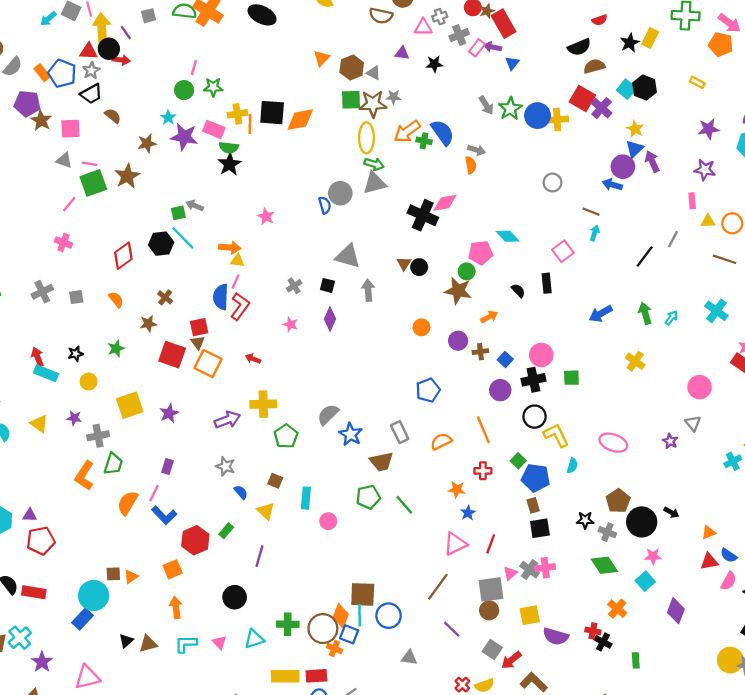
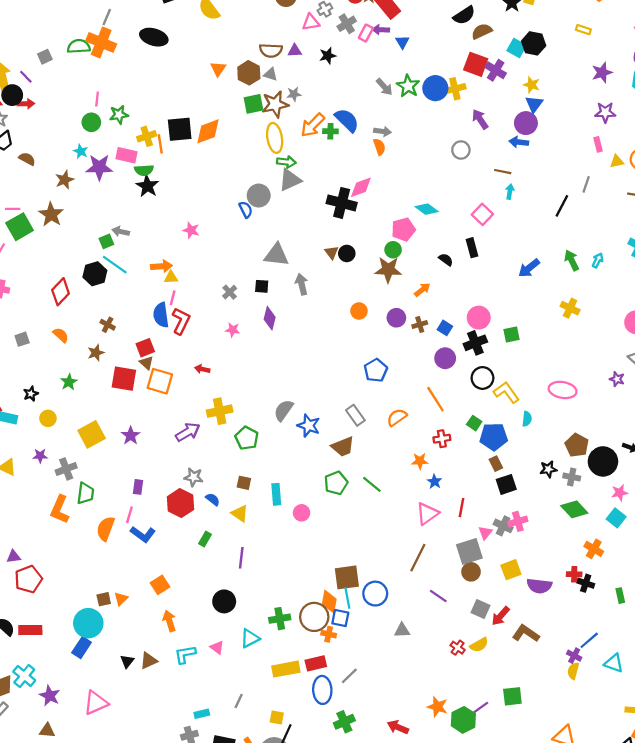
brown semicircle: (381, 16) -> (271, 50), moved
purple arrow: (652, 162) -> (480, 119), moved
red hexagon: (195, 540) -> (180, 503), moved

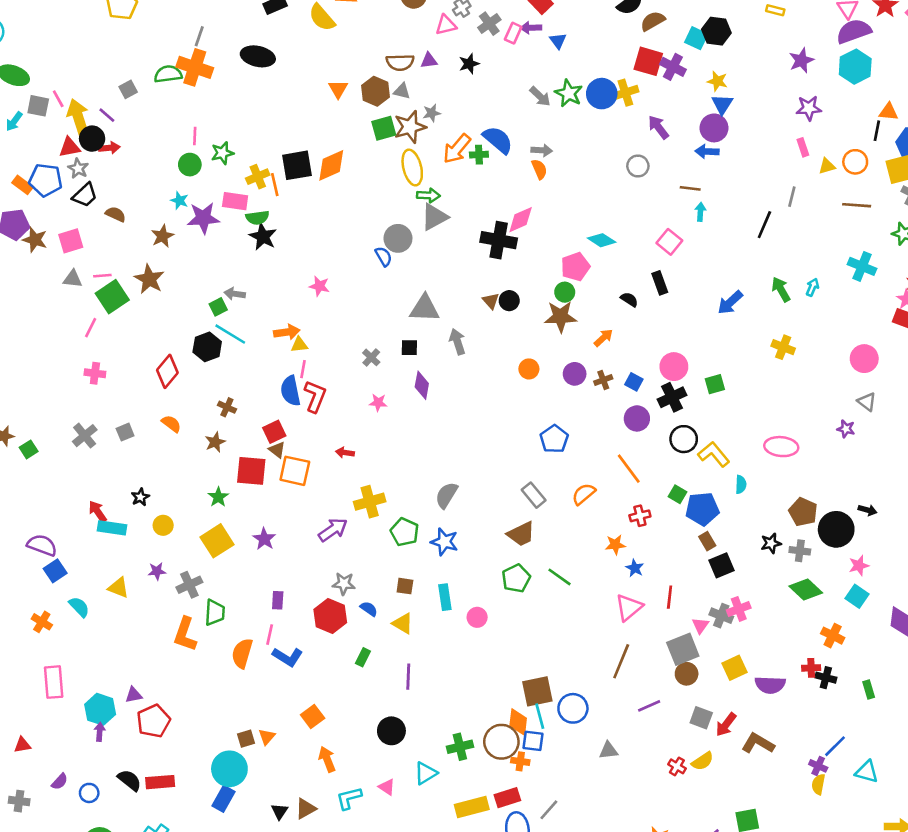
green star: (69, 382) -> (218, 497), moved
blue star: (309, 426) -> (444, 542), moved
purple line: (438, 596) -> (649, 706), turned -54

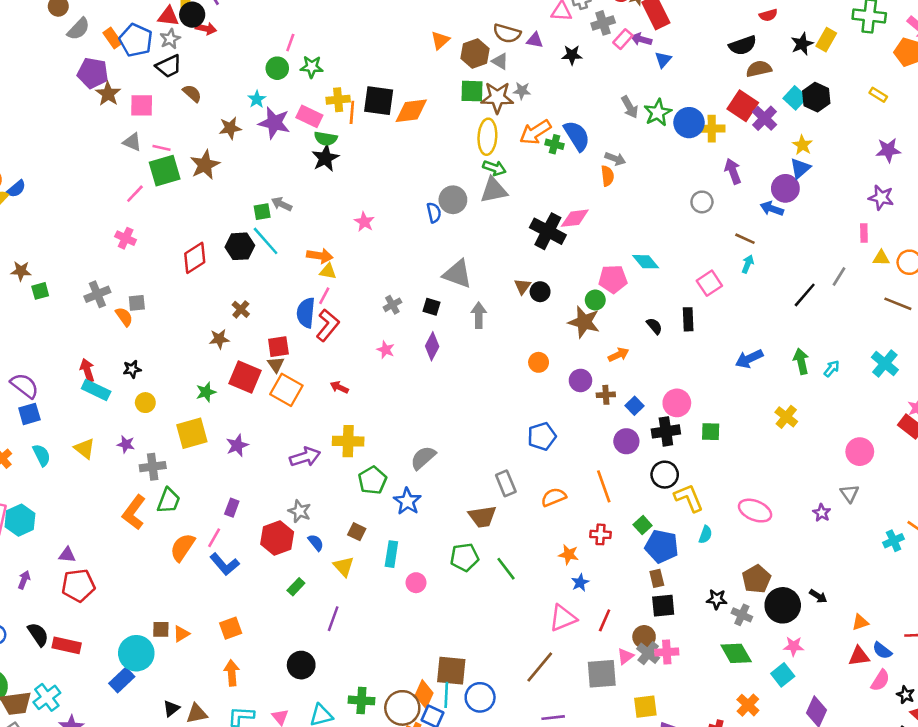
orange semicircle: (171, 424) -> (124, 317), moved
brown circle: (687, 674) -> (644, 637), moved
cyan hexagon: (100, 709) -> (20, 520), moved

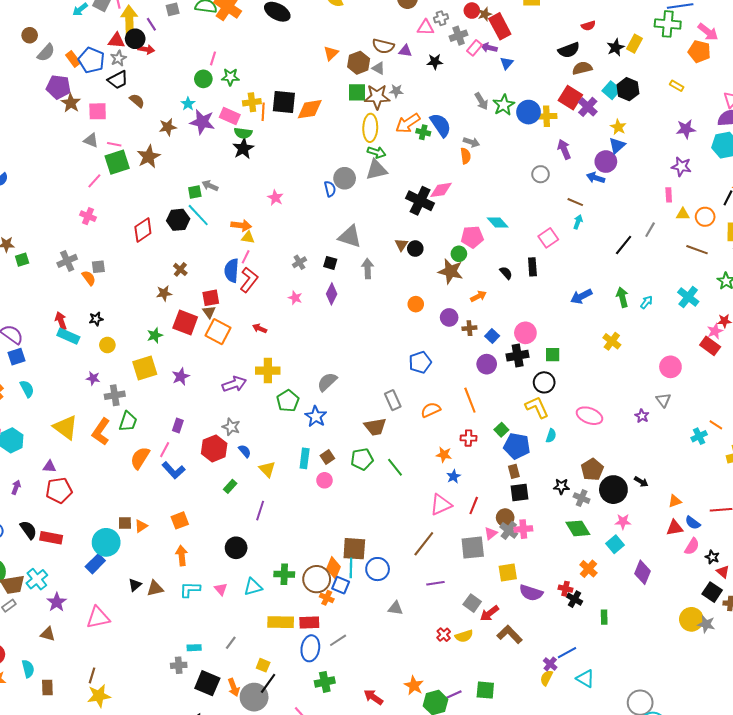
yellow triangle: (85, 449) -> (66, 427), moved, size x1.5
black circle: (665, 475) -> (544, 382), moved
brown square: (357, 532) -> (327, 457), moved, turned 32

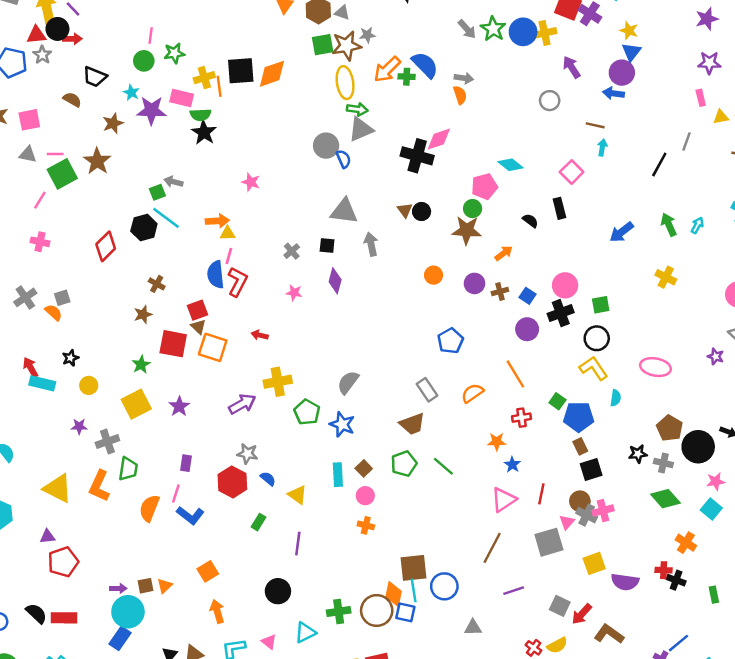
black trapezoid: (118, 80) -> (95, 77), moved, turned 60
blue semicircle: (330, 189) -> (343, 159), moved
purple arrow: (16, 487) -> (118, 588), moved, turned 80
orange cross: (327, 598) -> (366, 525), moved

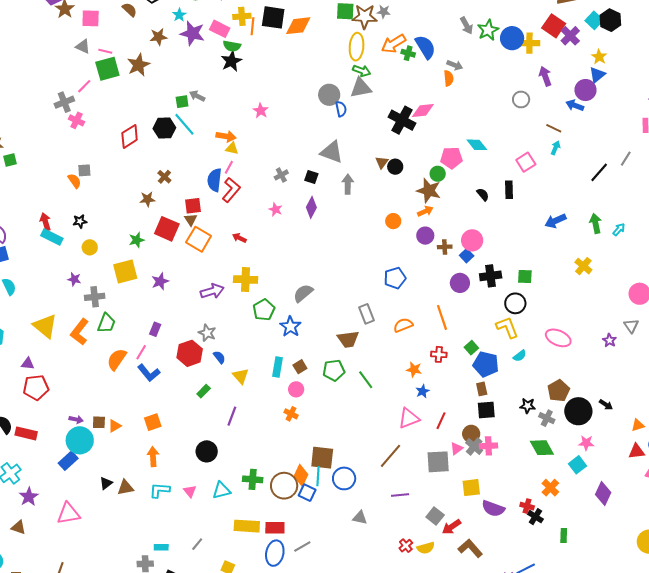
orange arrow: (504, 253) -> (425, 211), moved
pink circle: (565, 285) -> (472, 240), moved
gray cross: (25, 297) -> (64, 102), moved
cyan semicircle: (616, 398) -> (520, 356), turned 32

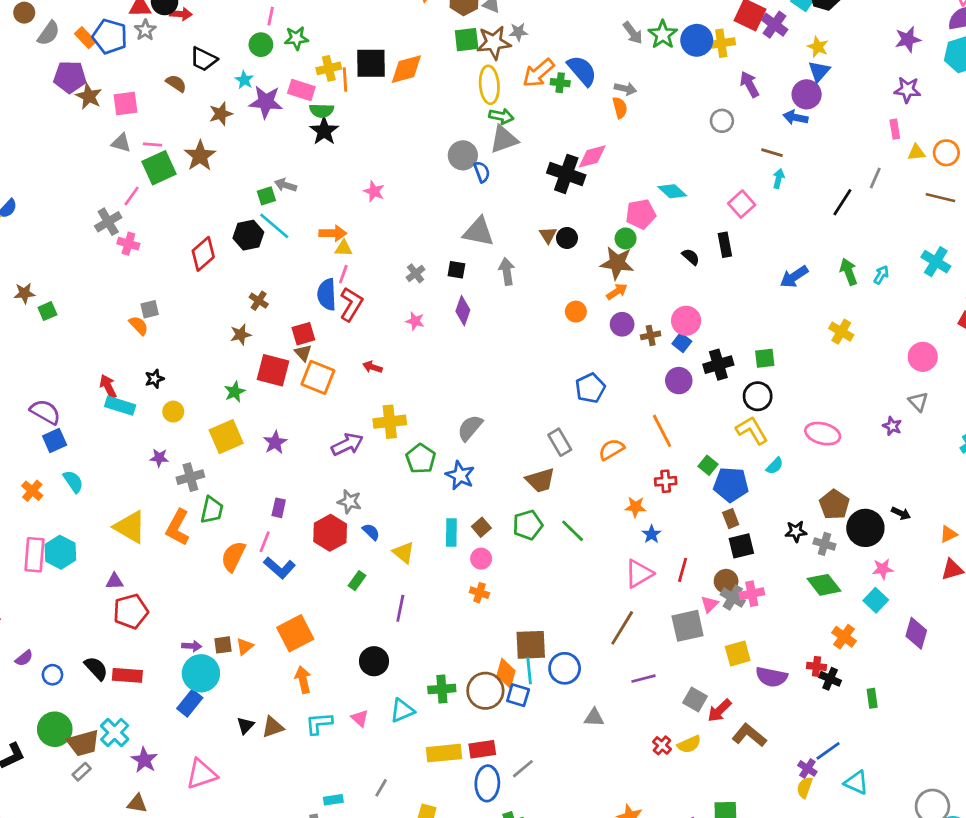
orange square: (153, 422) -> (295, 633), size x1.5

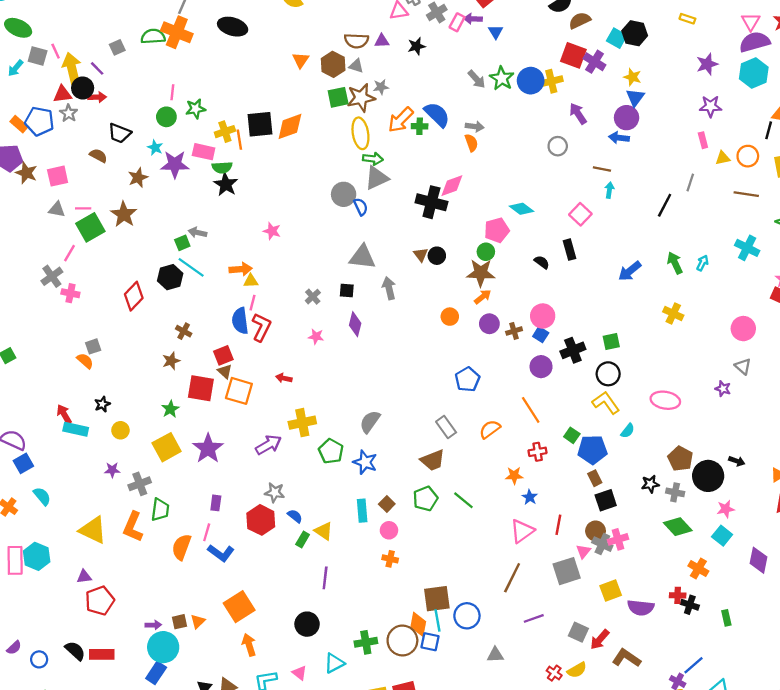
purple star: (275, 442) -> (208, 448), size x1.5
green rectangle: (357, 581) -> (303, 540), moved

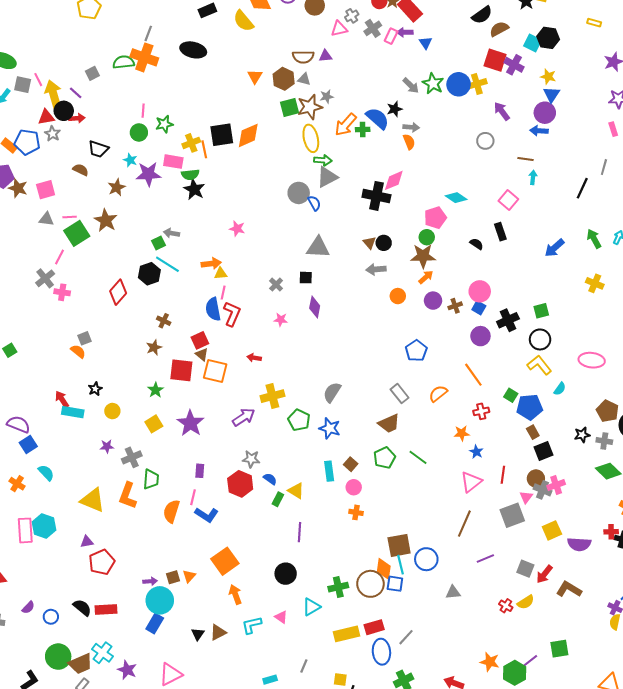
black star: (417, 46) -> (395, 109), moved
gray arrow: (389, 288) -> (376, 269), moved, turned -78
yellow square: (167, 447) -> (154, 424), size x0.7

